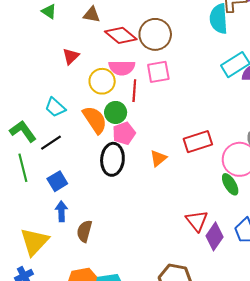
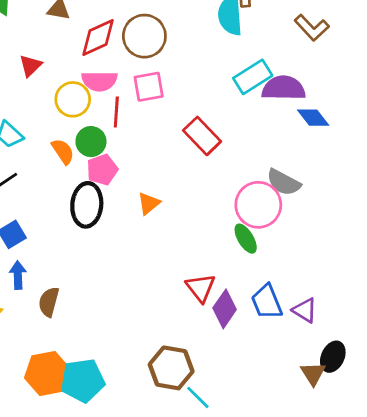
red diamond: (121, 35) -> (98, 38), turned -64
orange semicircle: (95, 120) -> (63, 151), size x0.7
red rectangle: (198, 142) -> (202, 136), moved, turned 64

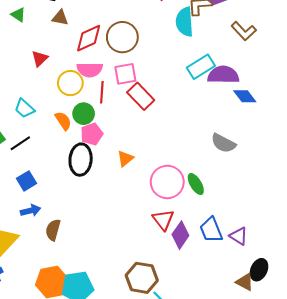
red rectangle: (202, 136) -> (141, 96), moved
pink circle: (258, 205) -> (167, 182), moved
blue arrow: (18, 275) -> (31, 211), turned 78
brown triangle: (313, 374) -> (245, 282), turned -30

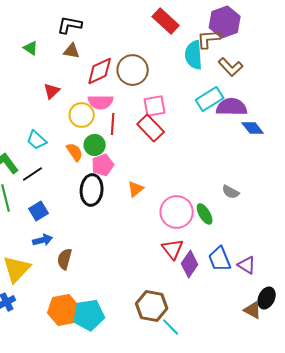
brown L-shape: (244, 31) -> (231, 67), moved
pink square: (125, 74) -> (155, 106), moved
gray semicircle: (223, 143) -> (231, 192), moved, size x0.7

